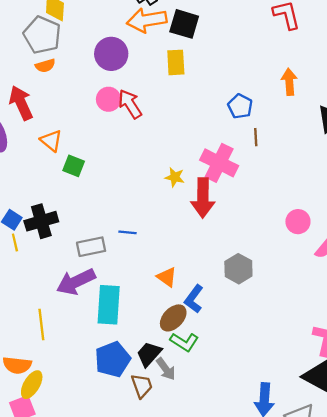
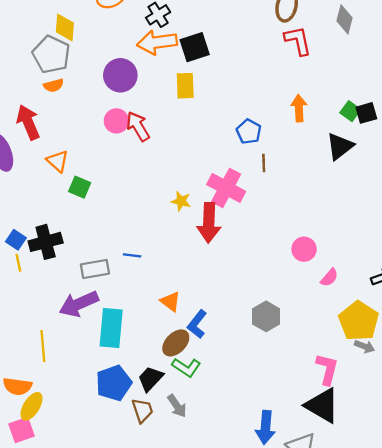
black square: (184, 24) -> (195, 47), turned -36
gray hexagon: (238, 269) -> (266, 316), moved
gray arrow: (166, 369) -> (177, 406), moved

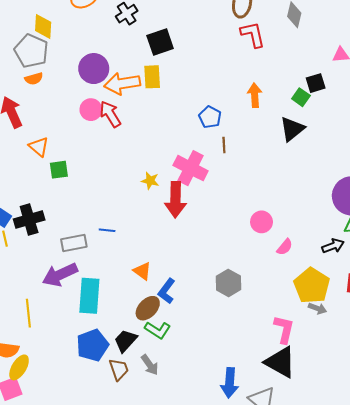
orange arrow: (157, 42) -> (122, 83), moved
black square: (366, 113) -> (316, 83), moved
green square: (80, 187) -> (59, 170), turned -30

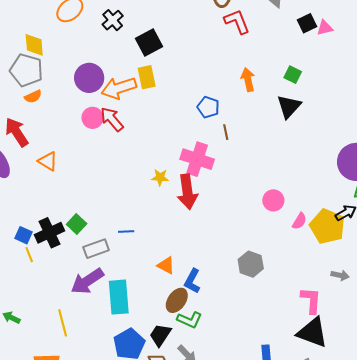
black square: (316, 83) -> (307, 23), moved
green square: (59, 170) -> (77, 224), moved, turned -30
yellow pentagon: (312, 286) -> (327, 226), moved

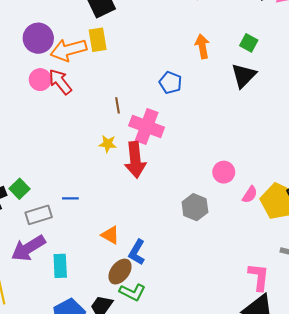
blue pentagon: (208, 107) -> (170, 83), moved
brown line: (226, 132) -> (118, 105), moved
gray hexagon: (251, 264) -> (195, 207), moved
cyan rectangle: (119, 297) -> (60, 266), size x0.7

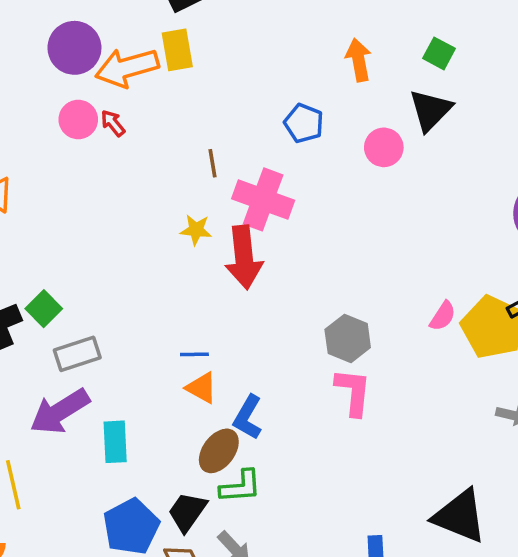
red arrow: (60, 82) -> (113, 123), size x0.6
pink circle: (224, 172) -> (384, 147), moved
blue line: (70, 198) -> (194, 354), moved
pink L-shape: (259, 277) -> (353, 392), moved
green L-shape: (132, 292) -> (240, 486), turned -30

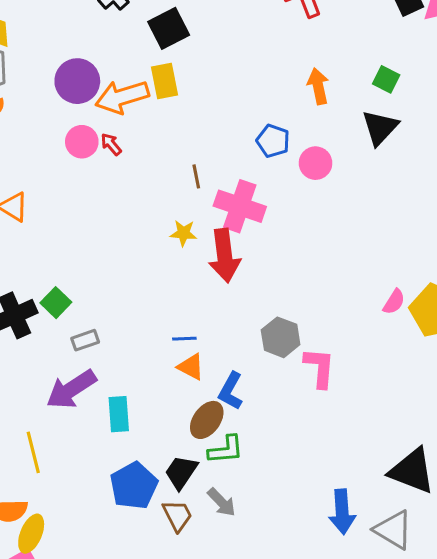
pink circle: (384, 147) -> (316, 163), moved
gray hexagon: (348, 338) -> (281, 337), moved
gray rectangle: (77, 354) -> (85, 340), size x0.7

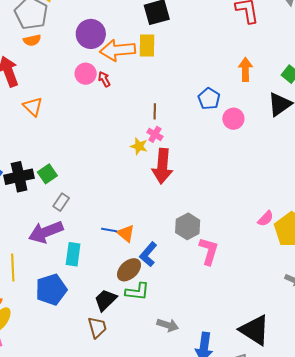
pink cross: (240, 206) -> (155, 134), moved, size x0.5
blue line: (184, 339) -> (109, 230), moved
gray rectangle: (85, 340) -> (61, 202), turned -48
blue pentagon: (134, 486) -> (51, 290), moved
gray arrow: (222, 502) -> (168, 325), moved, turned -40

